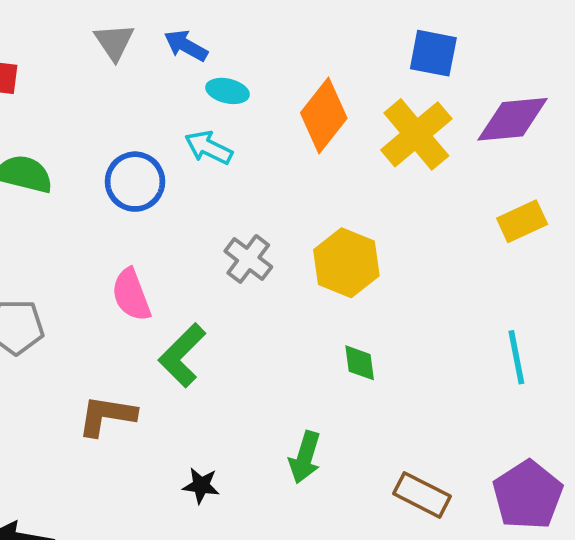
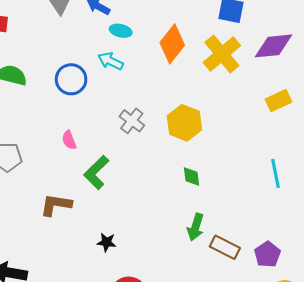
pink semicircle: (131, 295) -> (69, 140), size x0.7
green arrow: (305, 457) -> (196, 227), moved
purple pentagon: (528, 495) -> (267, 254), moved, size x0.7

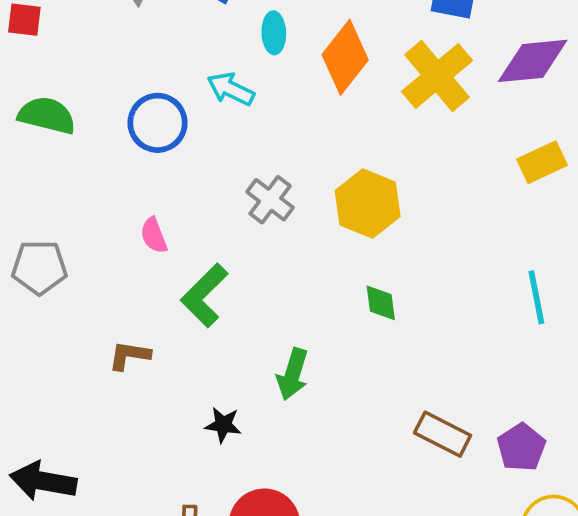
cyan ellipse: (121, 31) -> (274, 33), moved, turned 75
brown L-shape: (56, 205) -> (129, 355), size x0.7
green arrow: (196, 227) -> (293, 374), moved

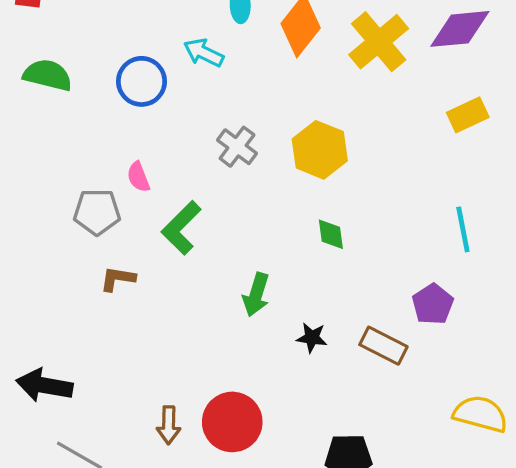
gray pentagon: (39, 267) -> (97, 212), moved
black star: (223, 425) -> (312, 338), moved
purple pentagon: (521, 447) -> (433, 304), moved

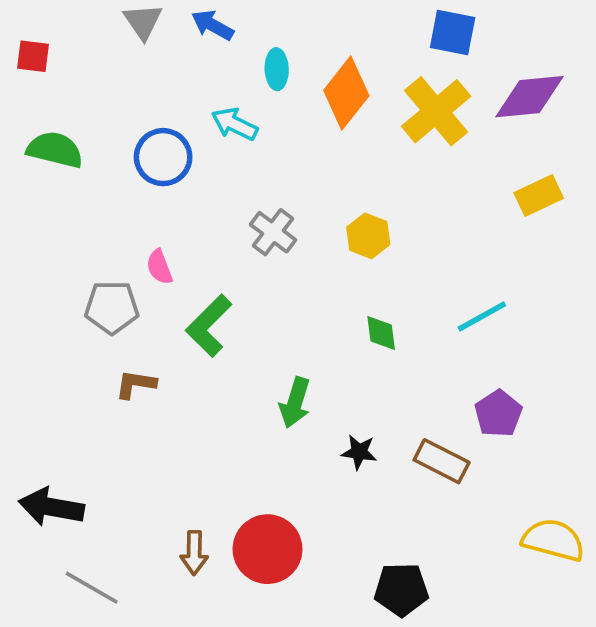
yellow hexagon: (320, 150) -> (368, 236), size x0.7
cyan line: (463, 229) -> (482, 316), moved, turned 72

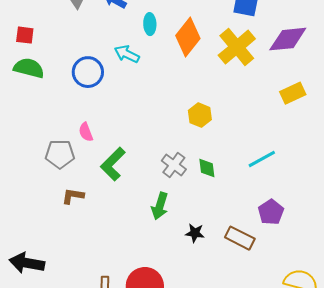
red square: (33, 56) -> (25, 35), moved
gray cross: (273, 232) -> (174, 165), moved

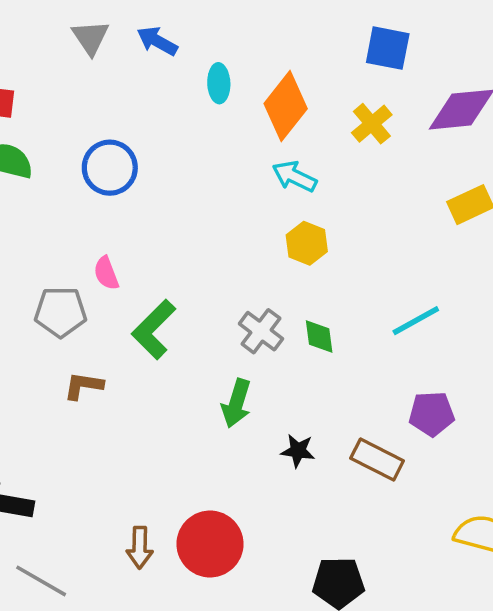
yellow cross: (237, 47) -> (372, 124), size x0.6
cyan arrow: (127, 54) -> (294, 176), moved
purple pentagon: (271, 212) -> (432, 414), turned 30

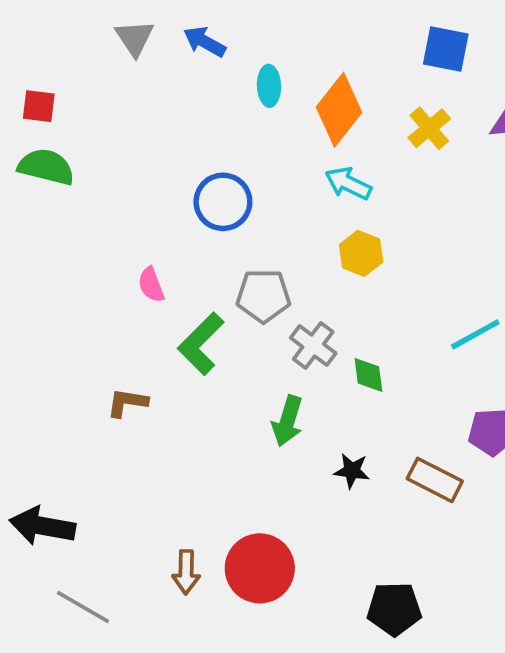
blue circle: (110, 168) -> (223, 202), moved
gray pentagon: (61, 312) -> (263, 296), moved
green diamond: (319, 336) -> (368, 375), moved

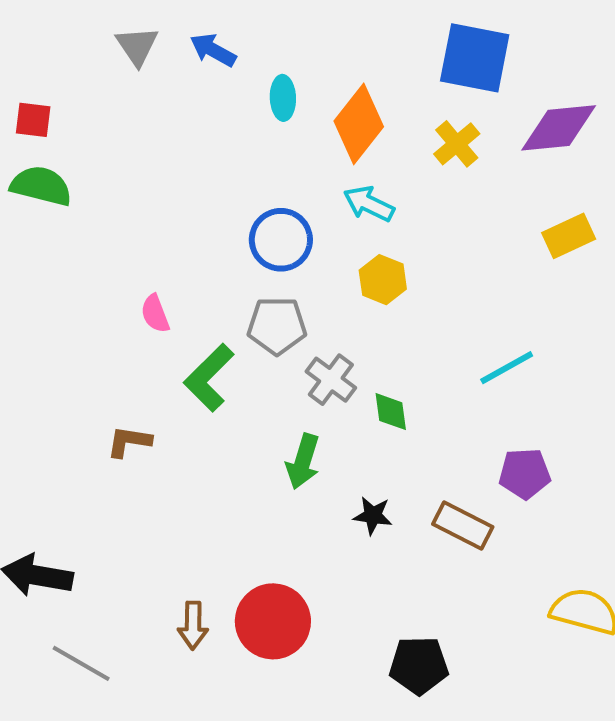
blue square: (446, 49) -> (475, 58), size x1.4
blue circle: (223, 202) -> (281, 240), moved

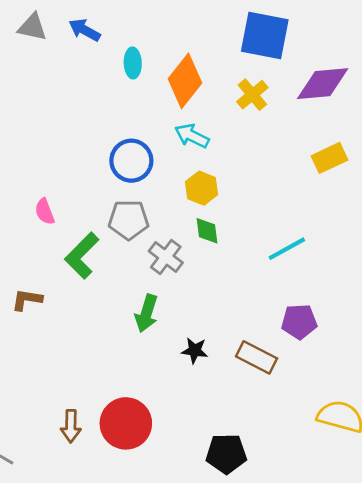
gray triangle: (137, 46) -> (32, 27), turned -44
green diamond: (391, 412) -> (207, 231), moved

